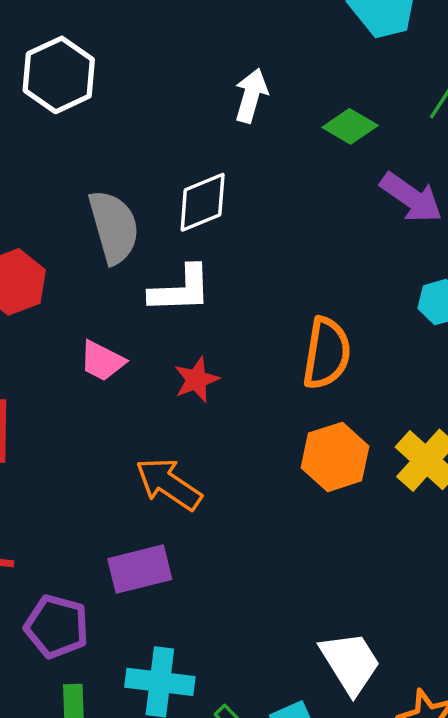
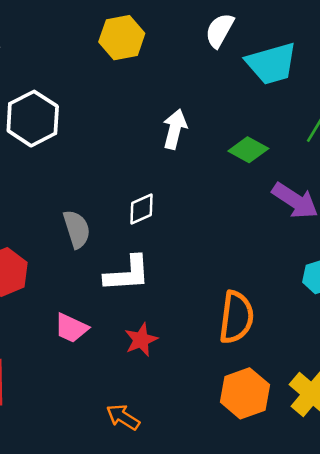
white diamond: (203, 202) -> (141, 209), size x0.7
gray semicircle: (114, 227) -> (77, 229), size x0.7
orange arrow: (169, 484) -> (123, 417), size x0.7

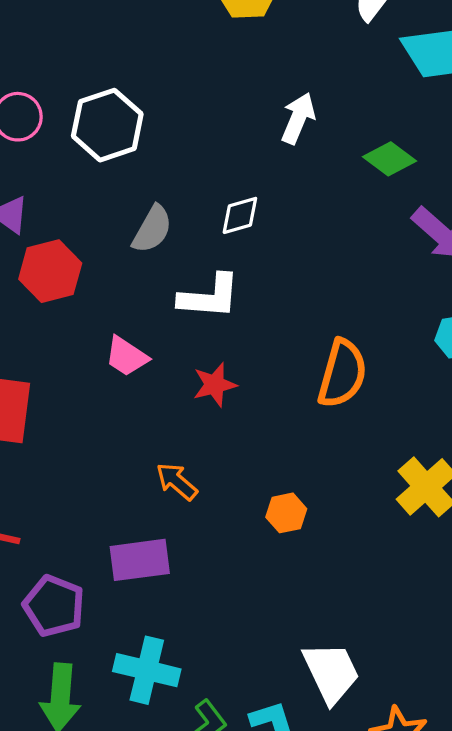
white hexagon: (33, 119) -> (107, 125), moved
gray semicircle: (77, 229) -> (152, 229), turned 39
orange hexagon: (245, 393) -> (286, 513), moved, size x0.6

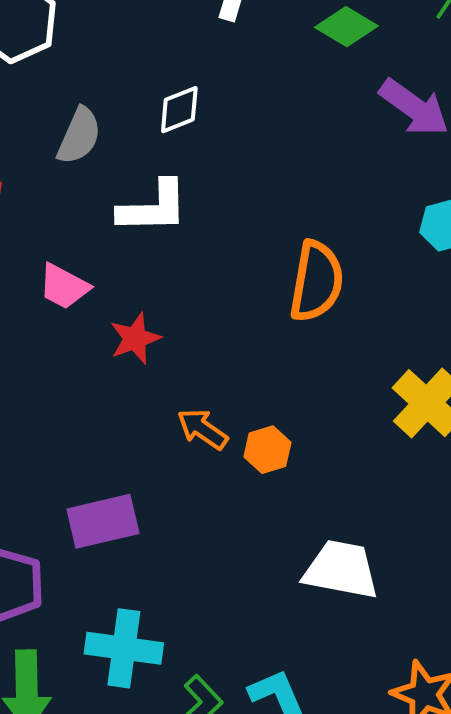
red star: (215, 385) -> (135, 338), moved
orange arrow: (177, 481) -> (202, 429), moved
white trapezoid: (331, 673) -> (341, 570), moved, turned -48

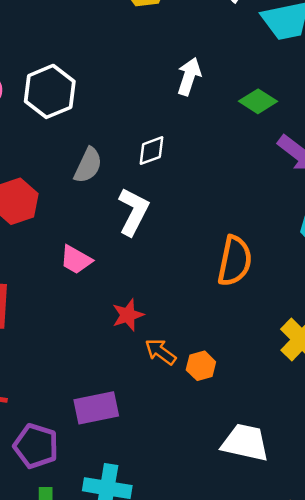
white L-shape: (153, 207) -> (133, 212), turned -63
red star: (135, 338) -> (128, 315), moved

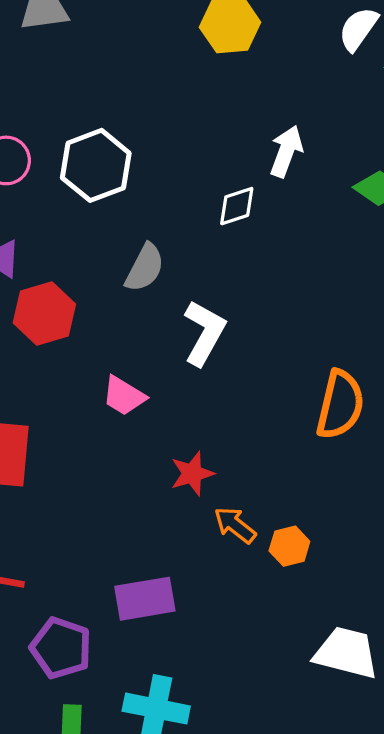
white diamond: (152, 151) -> (237, 206), moved

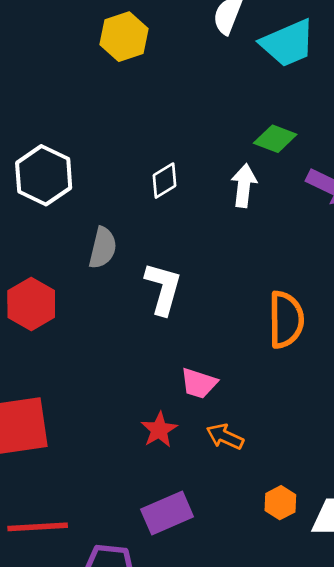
white arrow: (286, 151) -> (244, 186), moved
pink trapezoid: (124, 396) -> (199, 383), moved
red star: (192, 474) -> (159, 430), moved
orange hexagon: (289, 546) -> (280, 503), moved

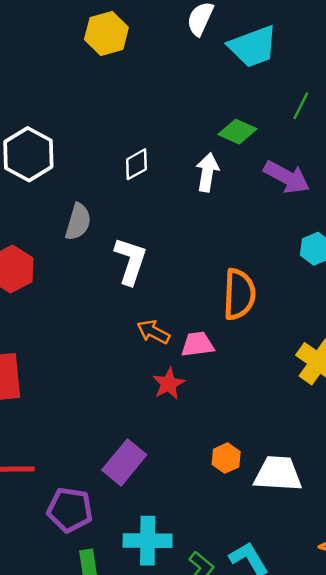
pink trapezoid: (199, 383) -> (198, 344), moved, turned 152
red star: (159, 430) -> (169, 384), moved
orange arrow: (225, 437) -> (153, 332), moved
purple rectangle: (167, 513) -> (124, 462), turned -30

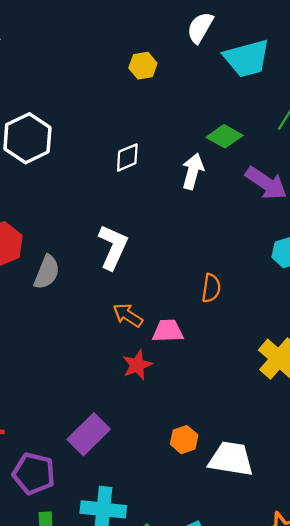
yellow hexagon: (106, 33) -> (143, 66), moved, size x0.7
gray semicircle: (78, 222) -> (47, 272), moved
orange semicircle: (239, 294) -> (211, 288), size x0.6

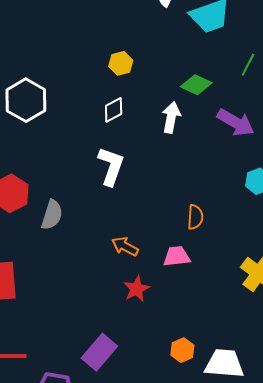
yellow hexagon: (143, 66) -> (121, 63), moved
white L-shape: (113, 247) -> (111, 166), moved
pink trapezoid: (168, 331) -> (177, 256), moved

